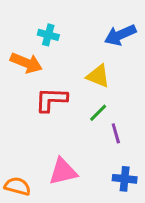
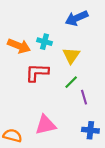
cyan cross: (48, 35) -> (44, 42), moved
blue arrow: (120, 35) -> (77, 18), moved
yellow triangle: (98, 76) -> (71, 56), turned 42

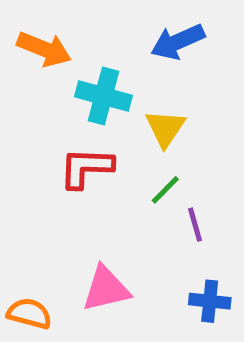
cyan cross: (44, 42) -> (103, 96), size x1.5
orange arrow: (19, 46) -> (44, 49), moved

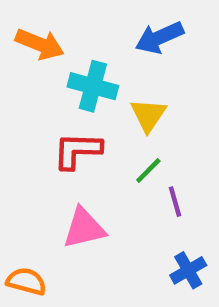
pink triangle: (106, 289) -> (84, 228), moved
blue cross: (210, 301) -> (188, 270), turned -36

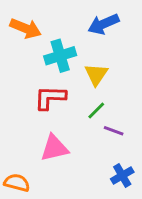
cyan cross: (93, 86) -> (60, 56), turned -32
purple line: (175, 202) -> (114, 131), turned -54

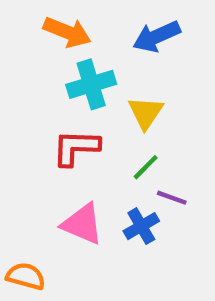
orange arrow: (26, 28) -> (67, 32), moved
pink triangle: (54, 148) -> (82, 224), turned 36
blue cross: (122, 175) -> (141, 226), moved

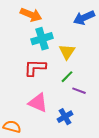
blue arrow: (157, 36) -> (84, 18), moved
blue cross: (141, 226) -> (65, 117), moved

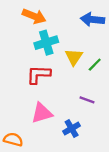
blue arrow: (84, 18) -> (92, 19), turned 30
green line: (67, 77) -> (95, 65), moved
pink triangle: (38, 103) -> (42, 113), turned -40

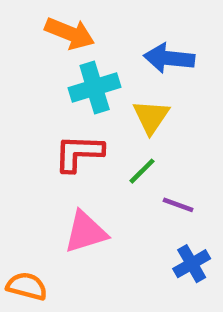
blue arrow: (92, 19) -> (169, 58), moved
green line: (95, 65) -> (142, 171), moved
blue cross: (72, 128) -> (192, 264), moved

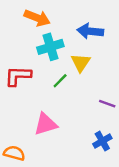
red L-shape: (79, 153) -> (18, 76), moved
green line: (142, 171) -> (60, 81), moved
purple line: (178, 205) -> (107, 104), moved

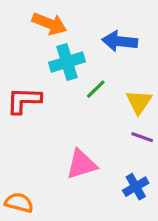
yellow triangle: (81, 63) -> (139, 102), moved
green line: (60, 81) -> (96, 89), moved
pink triangle: (46, 124) -> (81, 164), moved

